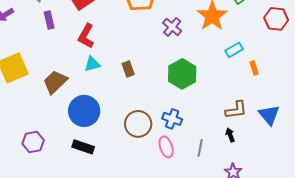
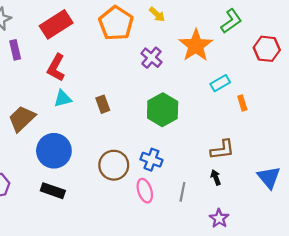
blue triangle: (269, 115) -> (269, 177), moved

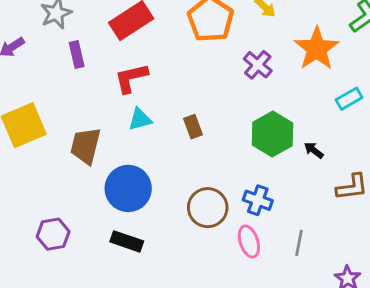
red L-shape: (56, 68) -> (131, 78), turned 48
brown trapezoid: (22, 119) -> (85, 146), turned -32
black arrow: (216, 177) -> (314, 150), moved, turned -32

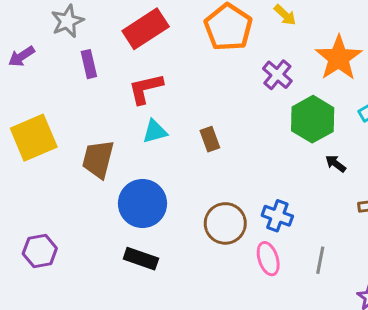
green hexagon: (272, 134) -> (313, 119), moved
purple hexagon: (53, 234) -> (40, 251), moved

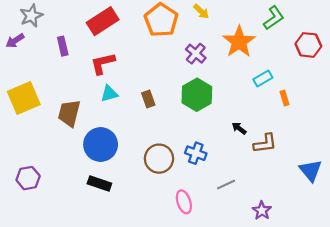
gray star: (67, 21) -> (31, 16), moved
green hexagon: (313, 119) -> (197, 95), moved
black arrow: (336, 164) -> (239, 128), moved
pink ellipse: (268, 259) -> (184, 202), moved
gray line: (320, 260) -> (226, 185), turned 54

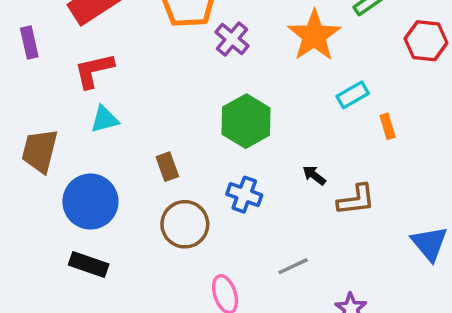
purple cross: (196, 54) -> (232, 39), moved
brown rectangle: (148, 99) -> (167, 167), moved
blue cross: (196, 153) -> (244, 195), moved

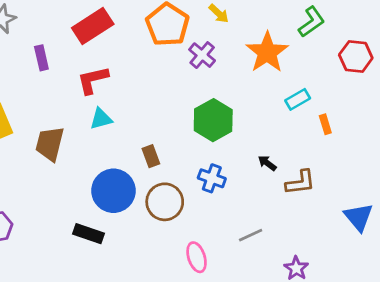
blue circle: (90, 202) -> (113, 191), moved

